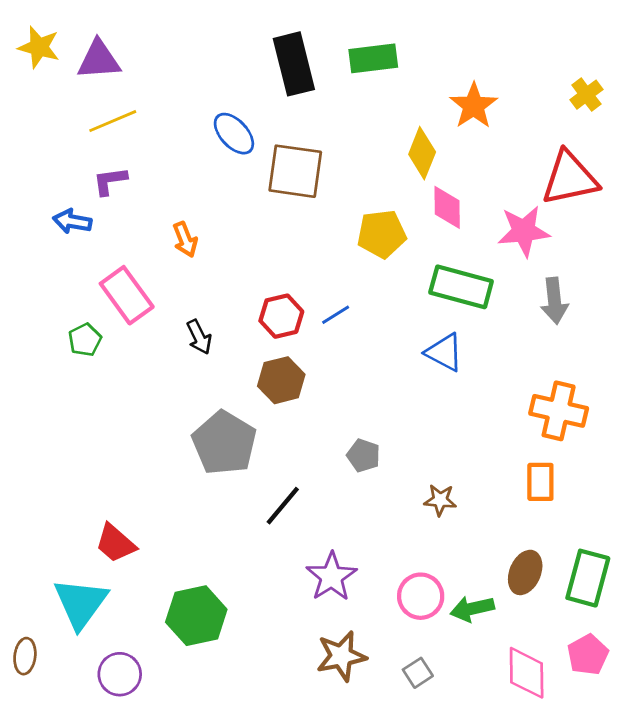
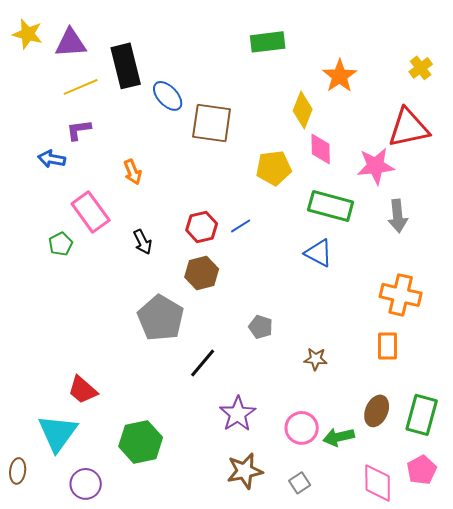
black rectangle: (294, 64) -> (126, 66), moved

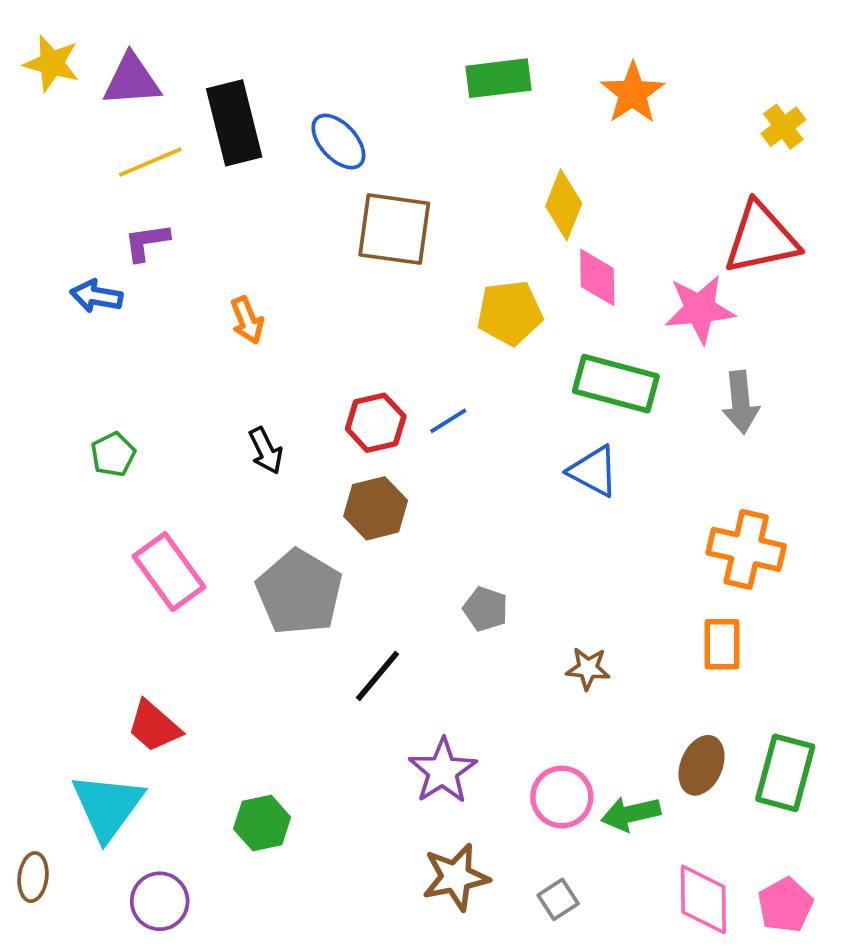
orange star: (340, 76) -> (633, 93), moved
blue ellipse: (168, 96) -> (338, 142), moved
pink rectangle: (91, 212) -> (169, 572), moved
green hexagon: (141, 442) -> (262, 823), size x0.7
pink pentagon: (422, 470) -> (785, 905), moved

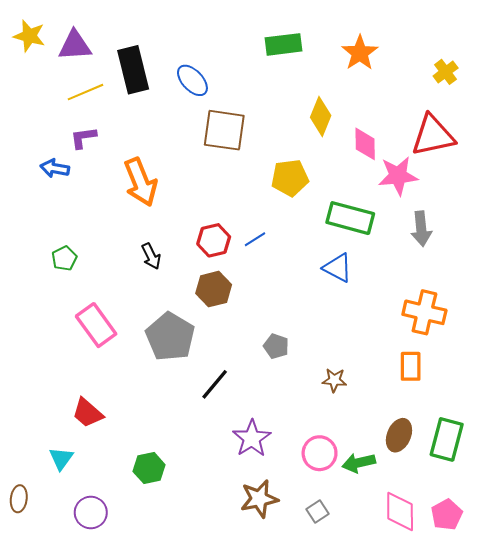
pink diamond: (597, 277) -> (365, 144), moved
orange arrow: (247, 320) -> (141, 182), size x1.8
cyan triangle: (108, 806) -> (61, 458), size x0.6

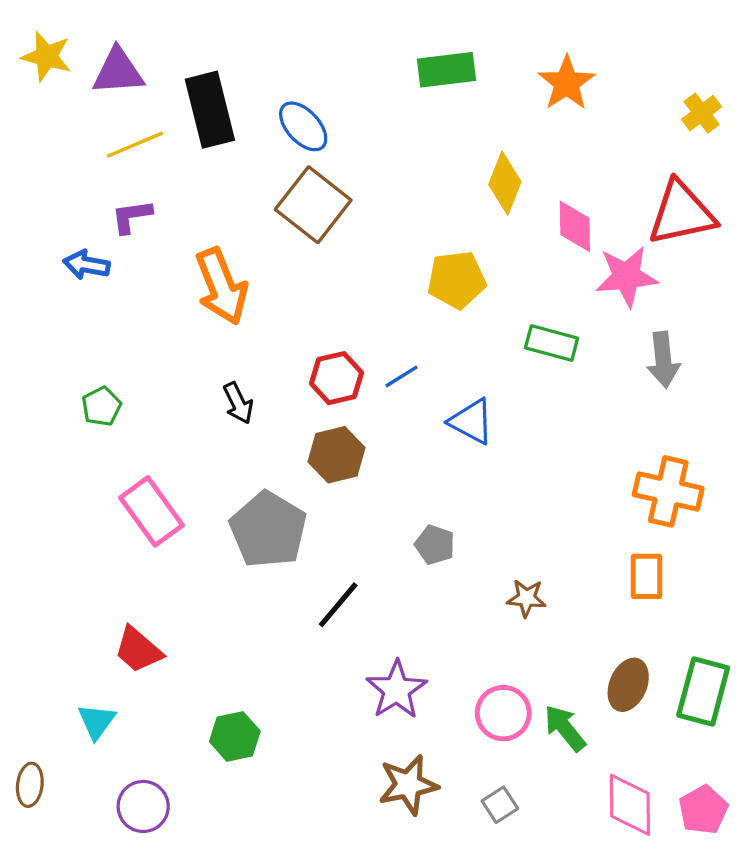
brown square: (224, 130) -> (313, 205), moved, turned 30
green rectangle: (350, 218) -> (552, 343), size x0.7
blue triangle: (338, 268) -> (472, 421), moved
green arrow: (359, 463) -> (565, 728), turned 64

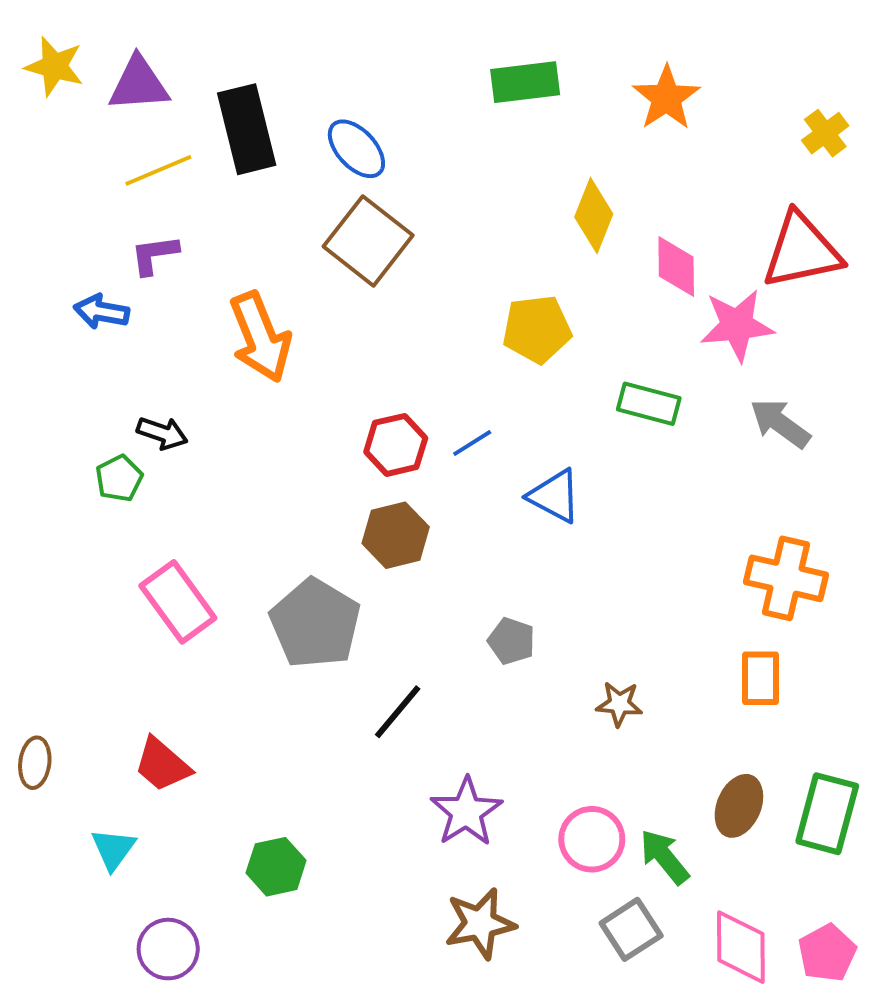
gray arrow: (663, 360) -> (780, 423), turned 132
black arrow: (238, 403) -> (162, 433), moved, turned -45
brown ellipse: (30, 785) -> (35, 763), moved
gray square: (500, 805) -> (631, 929), moved, size x1.4

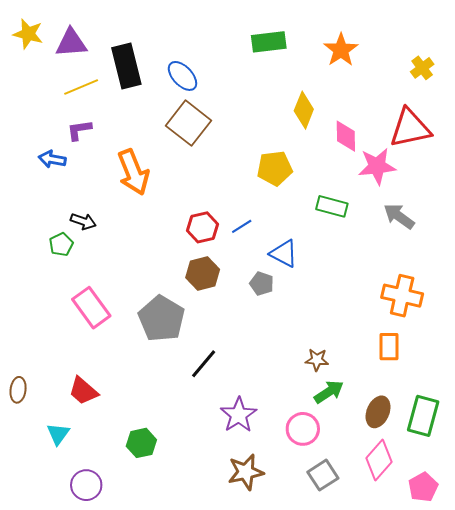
gray pentagon: (511, 641) -> (262, 284), moved
green arrow: (664, 857) -> (329, 392), moved, turned 96
pink diamond: (741, 947) -> (379, 460), moved, turned 42

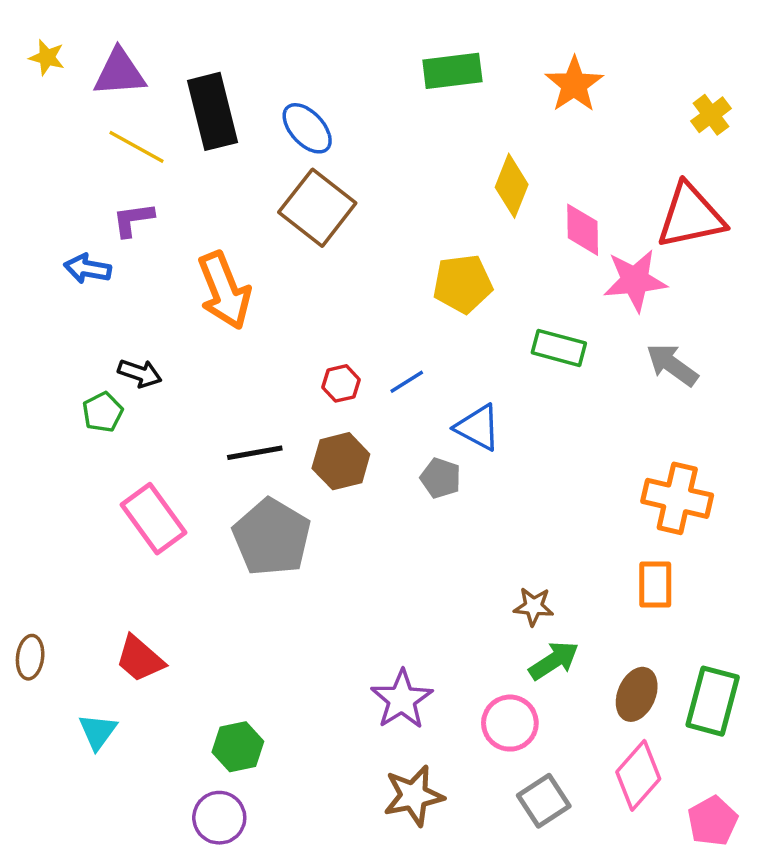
yellow star: (28, 34) -> (47, 57), size x0.7
yellow line: (81, 87) -> (137, 147), turned 52
red hexagon: (203, 227) -> (341, 383), size x0.7
black line: (204, 364) -> (255, 453), moved, turned 40
purple circle: (86, 485) -> (219, 818), moved

